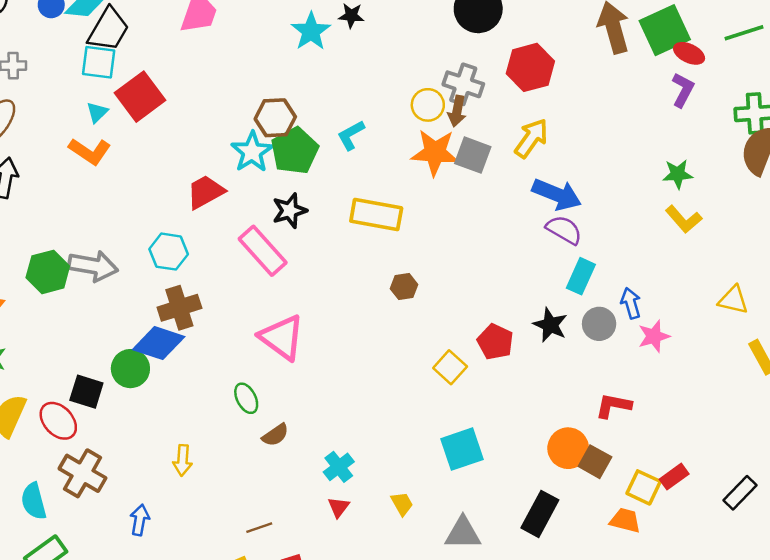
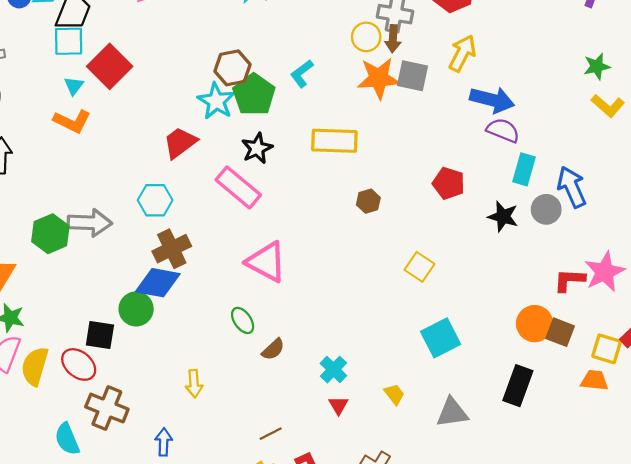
blue arrow: (631, 303) -> (572, 187), size x1.5
pink star: (654, 336) -> (605, 272), moved, size x1.4
red pentagon: (495, 342) -> (449, 183), moved

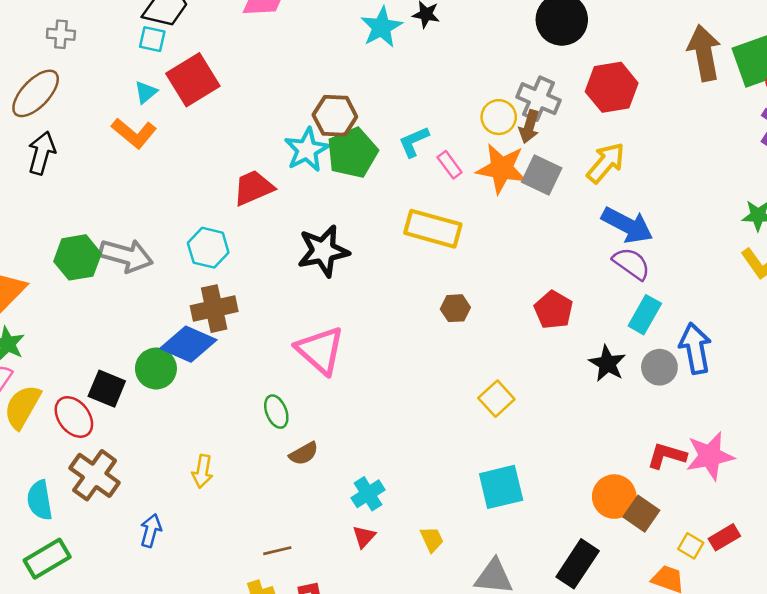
cyan square: (69, 41) -> (152, 39), size x0.7
black star: (257, 148) -> (323, 251), moved, size x1.4
pink rectangle: (238, 187) -> (450, 165), moved, size x0.5
yellow square: (607, 349) -> (691, 546), size x0.7

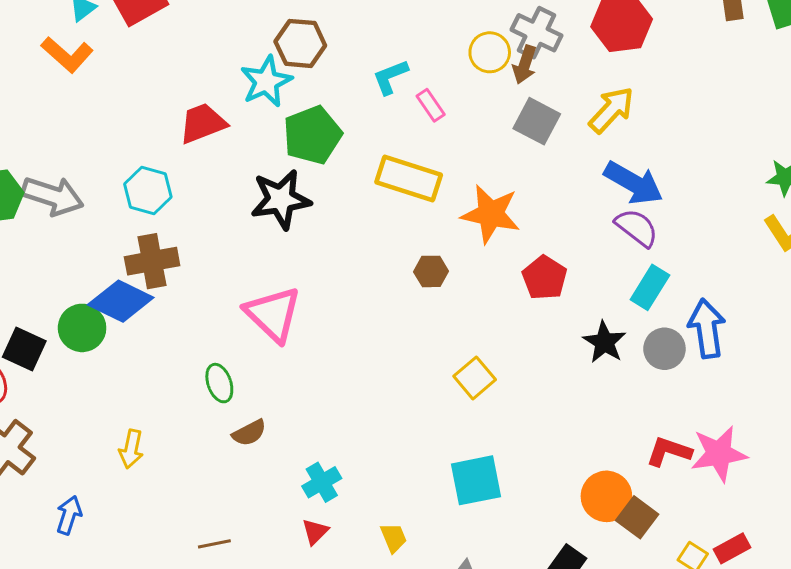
green pentagon: (352, 153) -> (312, 135), moved
orange star: (502, 168) -> (491, 214), moved

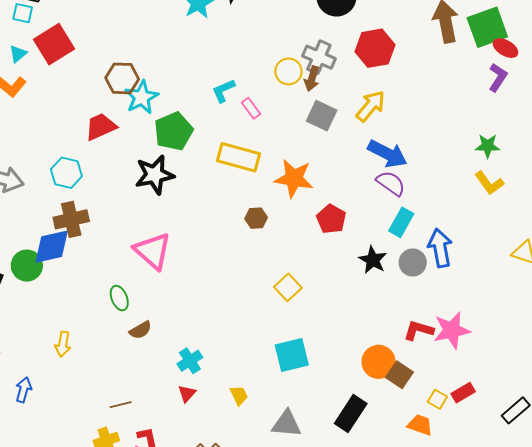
brown hexagon: (300, 43) -> (122, 78), moved
blue diamond: (121, 301) -> (52, 247), turned -36

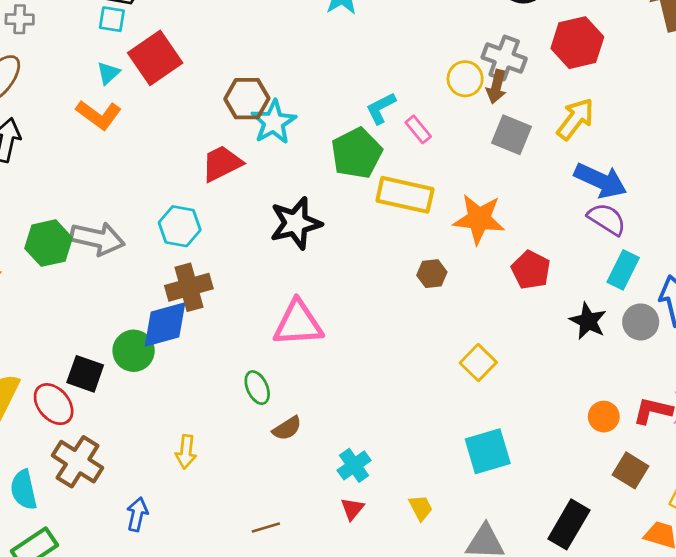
green pentagon: (174, 131) -> (357, 153), moved
pink triangle: (153, 251) -> (298, 323), turned -42
orange circle: (379, 362) -> (604, 417), moved, size x0.7

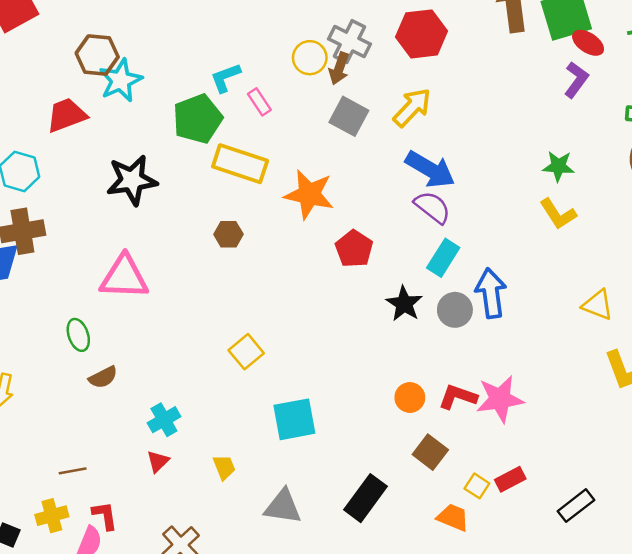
brown hexagon: (432, 274) -> (228, 234), moved
yellow square: (478, 363) -> (246, 352), moved

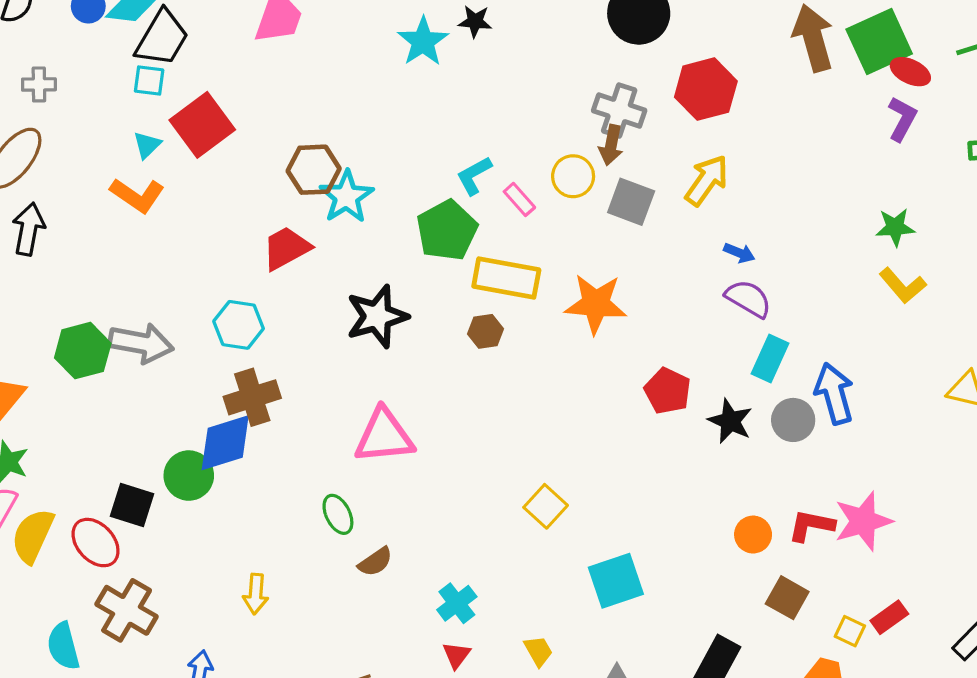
yellow circle: (310, 58) -> (573, 176), moved
blue arrow: (430, 169) -> (739, 253), size x0.5
brown hexagon: (228, 234) -> (485, 331), moved
red pentagon: (354, 249) -> (668, 391), moved

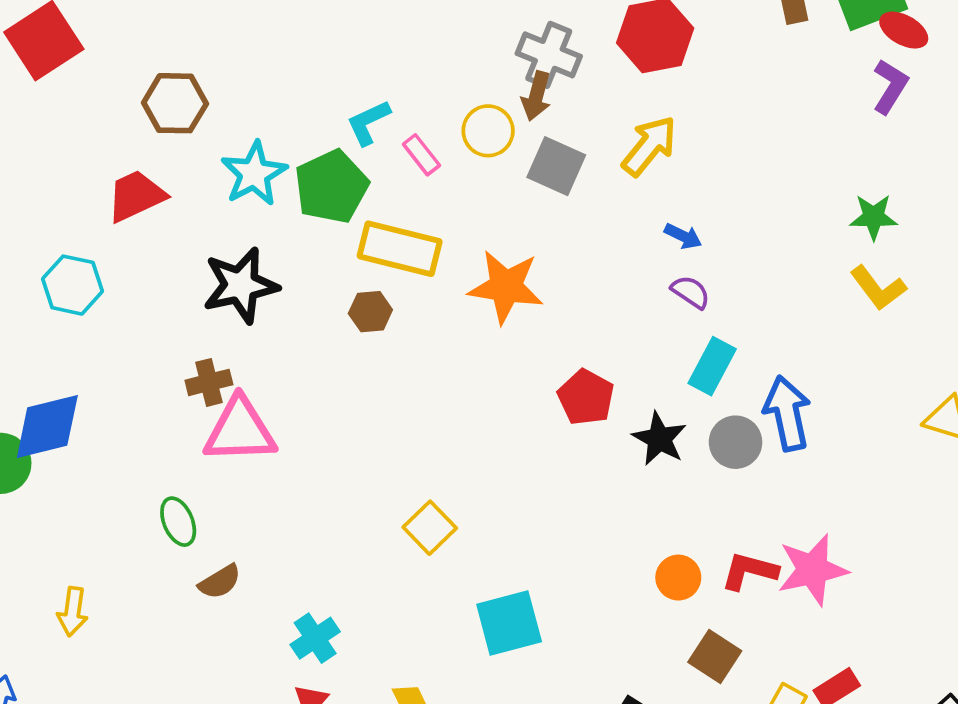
cyan star: (346, 197) -> (254, 174), moved
purple semicircle: (748, 299) -> (691, 292), size x0.7
brown cross: (252, 397) -> (209, 382), moved, size x0.7

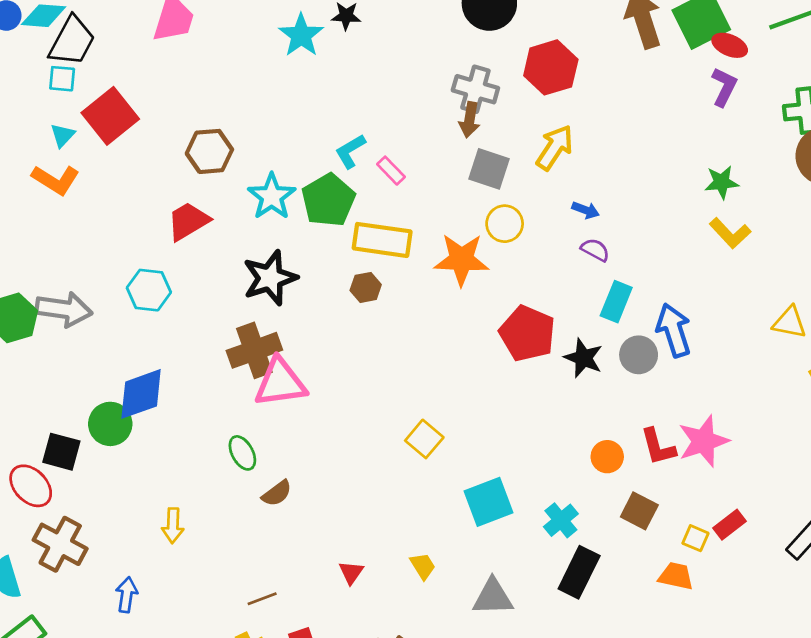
yellow circle: (488, 131) -> (505, 224), moved
brown cross: (209, 382) -> (254, 350), size x1.6
red pentagon: (586, 397) -> (527, 333), size x1.4
red L-shape: (749, 571) -> (658, 447), turned -114
cyan cross: (315, 638) -> (561, 520), moved

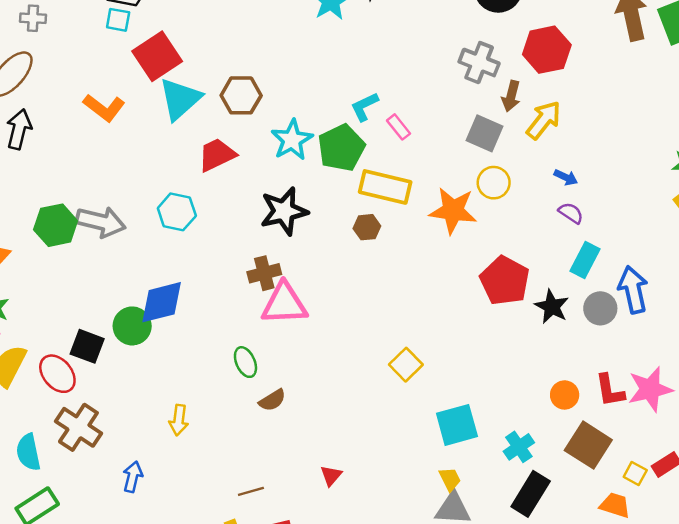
brown arrow: (470, 120) -> (511, 96), moved
cyan triangle: (62, 135) -> (180, 99), moved, size x2.0
brown cross: (254, 350) -> (264, 273), size x0.7
brown square: (639, 511) -> (588, 445), size x1.4
yellow trapezoid: (423, 566) -> (450, 479), moved

